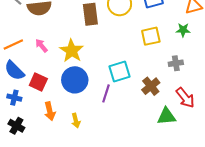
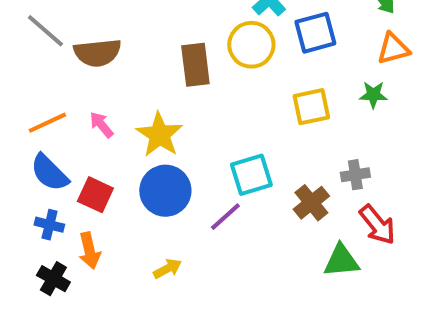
gray cross: (176, 63) -> (355, 175), moved
purple line: (106, 93) -> (225, 217), turned 30
orange arrow: (50, 111) -> (89, 251), moved
yellow arrow: (76, 121) -> (167, 269), turned -104

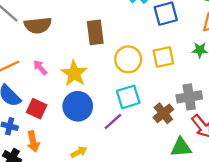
yellow circle: (251, 45) -> (128, 59), moved
gray cross: (355, 175) -> (189, 97), size x1.5

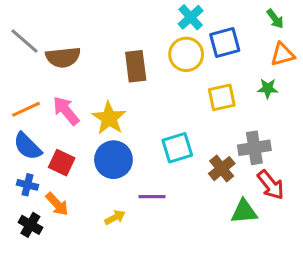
yellow circle: (128, 59) -> (186, 54), moved
pink arrow: (40, 68) -> (66, 111), size x1.5
purple line: (113, 122) -> (152, 197), moved, turned 42
orange arrow: (33, 141) -> (57, 204), turned -30

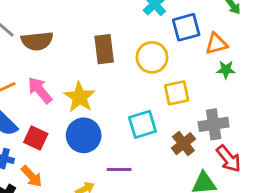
yellow circle: (186, 54) -> (152, 57), moved
orange triangle: (283, 54) -> (216, 44), moved
yellow square: (222, 97) -> (177, 93), moved

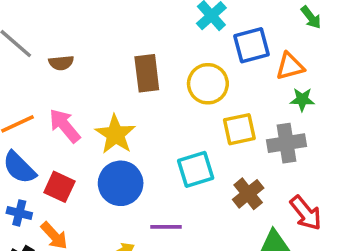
brown semicircle: (37, 41) -> (61, 63), size x0.6
gray cross: (214, 124) -> (287, 143), moved

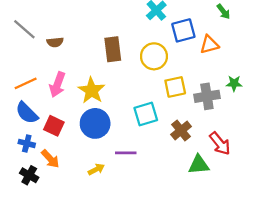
green star: (302, 99) -> (234, 83), moved
pink arrow: (65, 126) -> (57, 85), turned -120

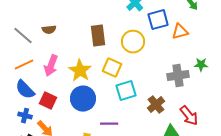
gray line: (24, 29) -> (23, 36), moved
yellow square: (175, 87) -> (112, 68), moved, turned 36

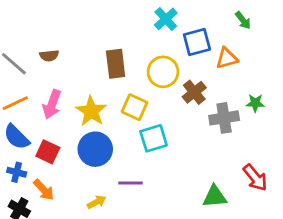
brown cross: (156, 105) -> (194, 92), moved
red arrow: (189, 116) -> (255, 178), moved

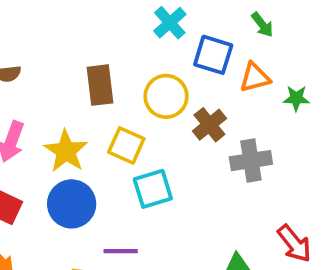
green arrow: (243, 20) -> (262, 25), moved
blue square: (197, 42) -> (213, 55), turned 32
green star: (255, 103) -> (296, 98), moved

